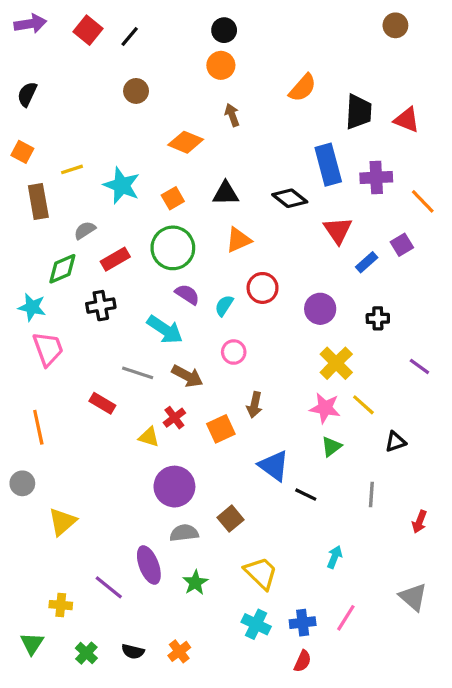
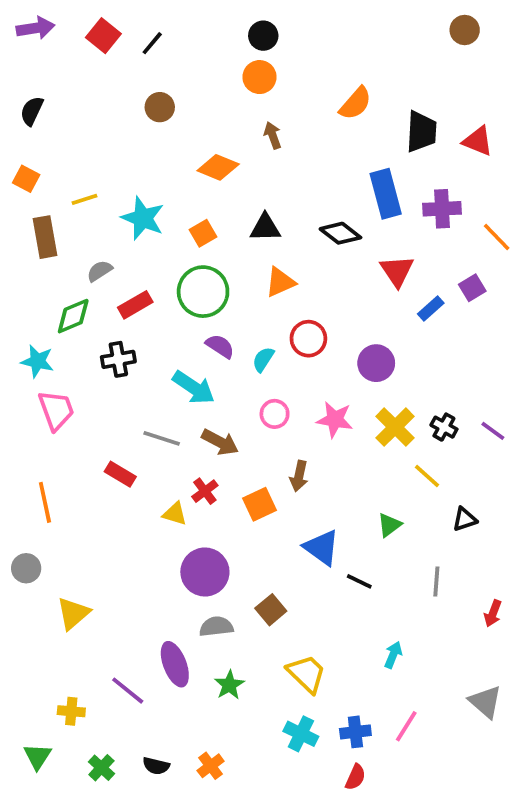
black cross: (378, 318) -> (444, 427), moved, turned 30
pink star: (325, 408) -> (335, 420), moved

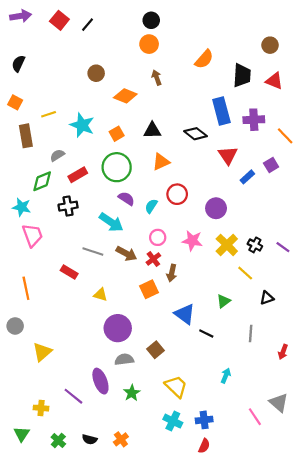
brown circle: (465, 30) -> (270, 45), moved
brown circle: (160, 107) -> (96, 73), moved
red cross: (205, 491) -> (153, 259), moved
pink line: (406, 726) -> (255, 417), moved, turned -66

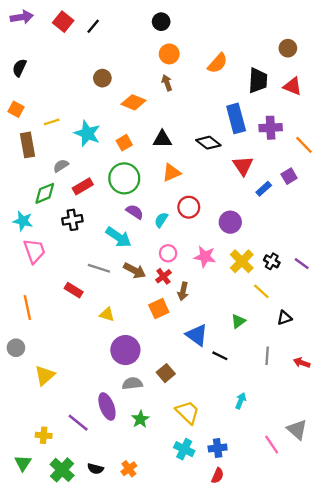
orange circle: (149, 44) -> (169, 54), moved
red arrow: (283, 352) -> (302, 363), moved, turned 88
green cross: (58, 440) -> (62, 470), size x1.5

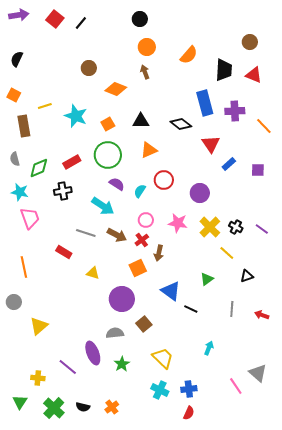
gray semicircle: (61, 166) -> (15, 159), moved, turned -72
purple square: (289, 176) -> (258, 170), moved, turned 32
purple circle: (125, 350) -> (122, 299), moved

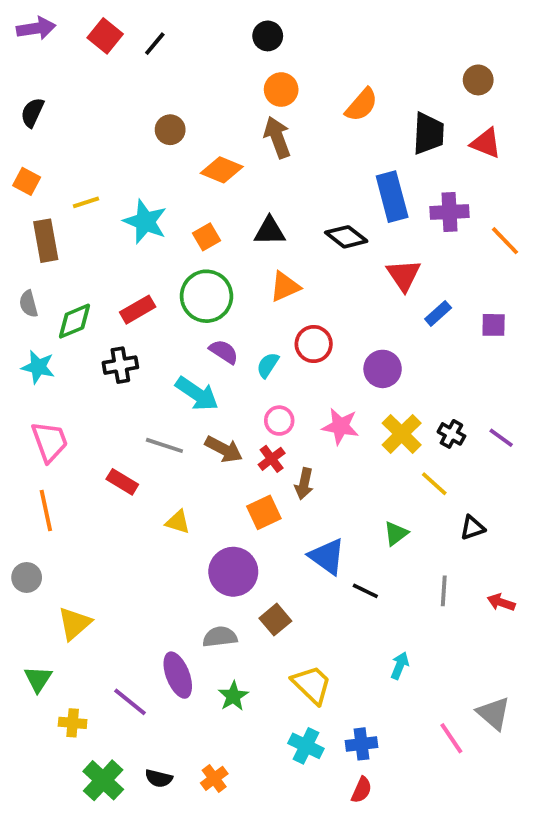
brown arrow: (145, 72) -> (277, 137), size x1.5
pink trapezoid: (30, 218) -> (50, 442), moved
green triangle: (20, 402) -> (38, 679), moved

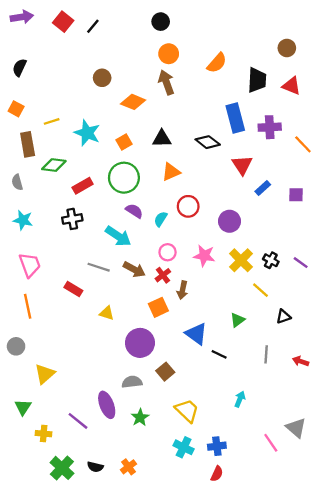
green diamond: (74, 321) -> (54, 165), moved, turned 30

